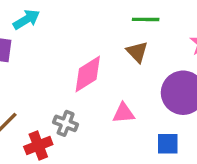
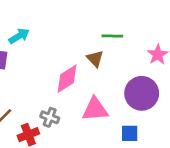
brown triangle: (137, 52) -> (95, 59), moved
pink triangle: (123, 113) -> (95, 109), size x1.5

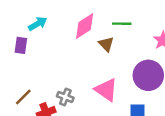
pink diamond: (67, 79) -> (85, 26), moved
pink triangle: (95, 109) -> (106, 90), turned 40

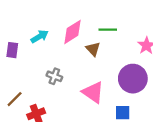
cyan arrow: (38, 24) -> (40, 36), moved
gray cross: (65, 97) -> (54, 76), moved

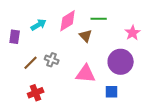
pink triangle: (93, 92) -> (86, 74), turned -30
brown line: (15, 99) -> (31, 63), moved

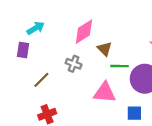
green line: (99, 19) -> (120, 66), moved
cyan arrow: (39, 25) -> (36, 28), moved
gray cross: (52, 60) -> (74, 64), moved

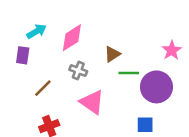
pink diamond: (84, 32) -> (72, 38), moved
brown triangle: (105, 49) -> (112, 54), turned 42
pink triangle: (105, 92) -> (92, 102), moved, turned 30

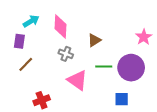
pink diamond: (72, 38) -> (61, 27), turned -55
green line: (129, 73) -> (104, 67), moved
brown line: (43, 88) -> (26, 64), moved

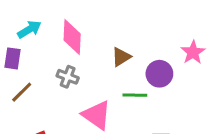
gray cross: (66, 54) -> (68, 77), moved
purple circle: (131, 68) -> (159, 74), moved, size x0.7

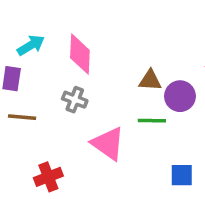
brown triangle: (121, 57) -> (150, 80), moved, turned 35
brown line: (22, 92) -> (22, 117), turned 50

